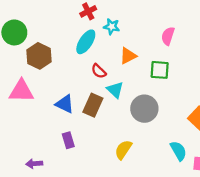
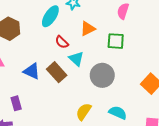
brown rectangle: (93, 105) -> (57, 72), turned -66
purple rectangle: (68, 140) -> (16, 103), moved
cyan semicircle: (178, 151) -> (118, 113), moved, turned -36

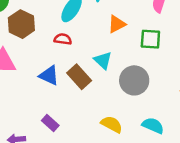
red semicircle: (62, 42) -> (63, 39), moved, turned 144
purple rectangle: (16, 103) -> (50, 123), moved, turned -32
yellow semicircle: (84, 112) -> (112, 124), turned 84

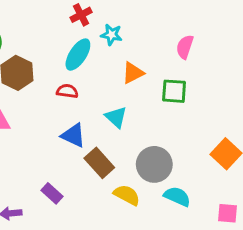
blue triangle: (49, 75) -> (73, 135), moved
brown rectangle: (79, 77) -> (99, 163), moved
gray circle: (134, 80) -> (154, 164), moved

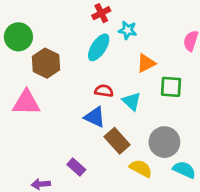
red semicircle: (67, 91) -> (104, 91), moved
green square: (174, 91) -> (171, 87), moved

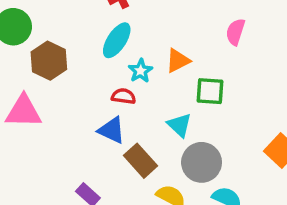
cyan star: (128, 30) -> (140, 71), moved, turned 30
cyan triangle: (132, 101) -> (179, 125), moved

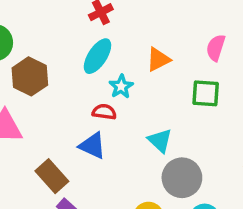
orange triangle: (178, 61) -> (158, 59), moved
green square: (210, 91) -> (206, 93), moved
brown rectangle: (140, 161) -> (52, 176), moved

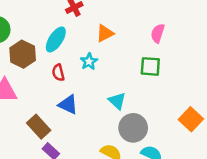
cyan ellipse: (97, 56) -> (56, 39), moved
orange triangle: (158, 59) -> (105, 33), moved
red semicircle: (104, 112) -> (58, 73), moved, turned -112

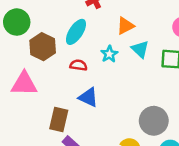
red semicircle: (58, 73) -> (78, 65), turned 112
cyan triangle: (117, 101) -> (140, 49), moved
brown rectangle: (39, 127) -> (59, 120), turned 55

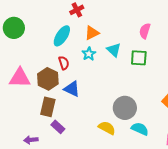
orange triangle: (125, 26) -> (92, 33), moved
brown hexagon: (43, 47) -> (48, 79), moved
red semicircle: (78, 65) -> (64, 63), turned 64

